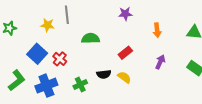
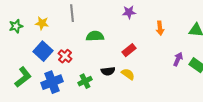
yellow star: (47, 25) -> (42, 23), moved
purple arrow: (160, 62) -> (178, 59), moved

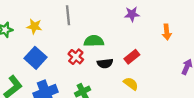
red cross: (65, 56) -> (76, 57), moved
black semicircle: (108, 71) -> (105, 63), moved

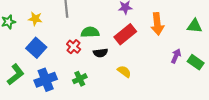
orange arrow: (167, 32) -> (157, 24), size x1.5
red rectangle: (132, 57) -> (125, 34), moved, size x1.5

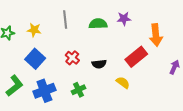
green semicircle: (90, 32) -> (98, 24), moved
red rectangle: (125, 34) -> (136, 57), moved

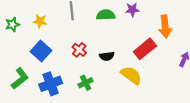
yellow semicircle: (123, 83) -> (131, 75), size x1.5

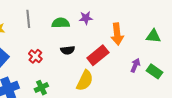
black semicircle: (107, 56) -> (68, 50), moved
yellow semicircle: (131, 75) -> (85, 80), turned 80

